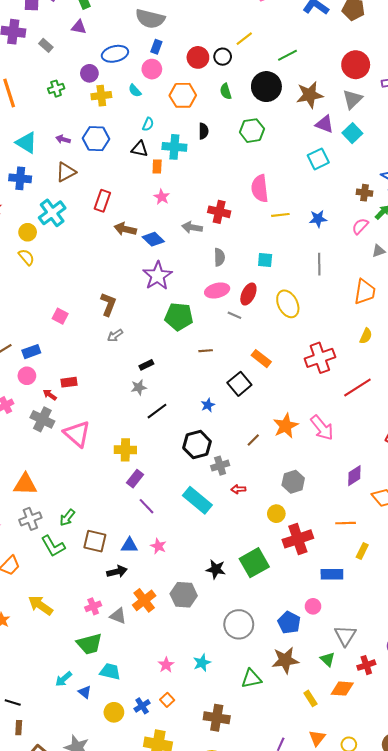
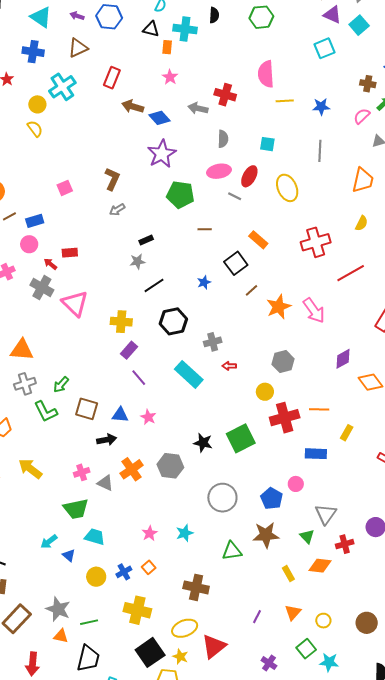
pink square: (60, 316) -> (65, 188), turned 35
brown line: (253, 440) -> (252, 290), moved
black hexagon: (197, 445) -> (173, 321), moved
orange line: (346, 523) -> (319, 409), moved

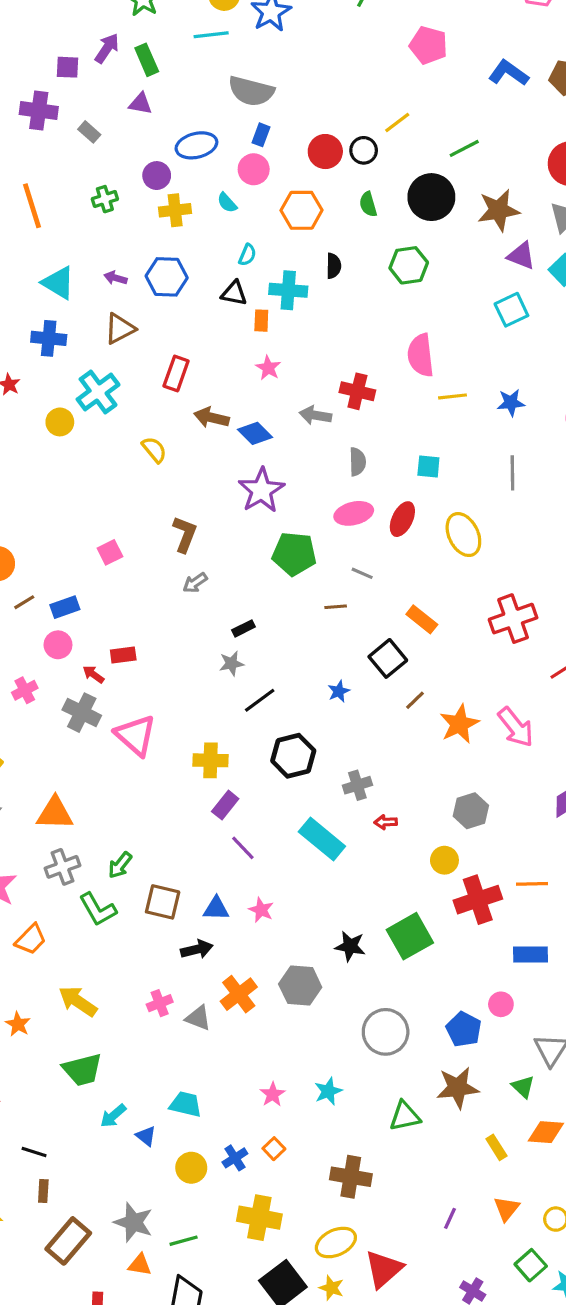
yellow semicircle: (35, 129) -> (154, 450), moved
gray line: (235, 196) -> (362, 573), moved
green trapezoid: (76, 509) -> (82, 1070), moved

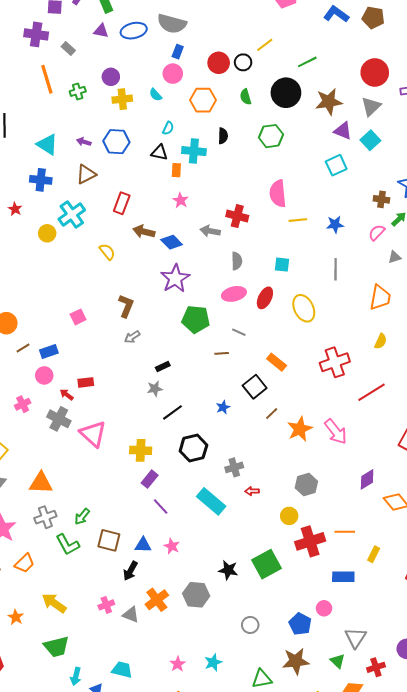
blue ellipse: (196, 145) -> (134, 31), moved
orange line: (32, 206) -> (47, 79), moved
black arrow: (197, 949) -> (130, 571), turned 132
gray circle: (386, 1032) -> (250, 625), size x0.6
cyan arrow: (113, 1116) -> (76, 676), turned -36

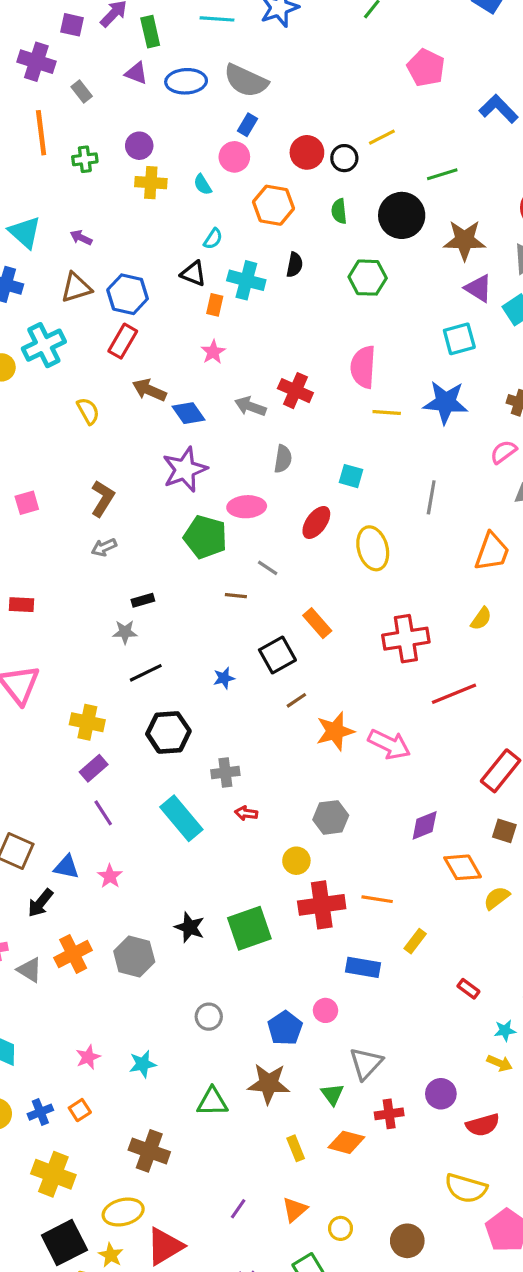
blue hexagon: (116, 142) -> (128, 294), moved
blue star: (335, 224) -> (446, 402), moved, size x1.6
pink ellipse: (234, 294) -> (247, 507), moved
pink arrow: (336, 432) -> (389, 744), turned -36

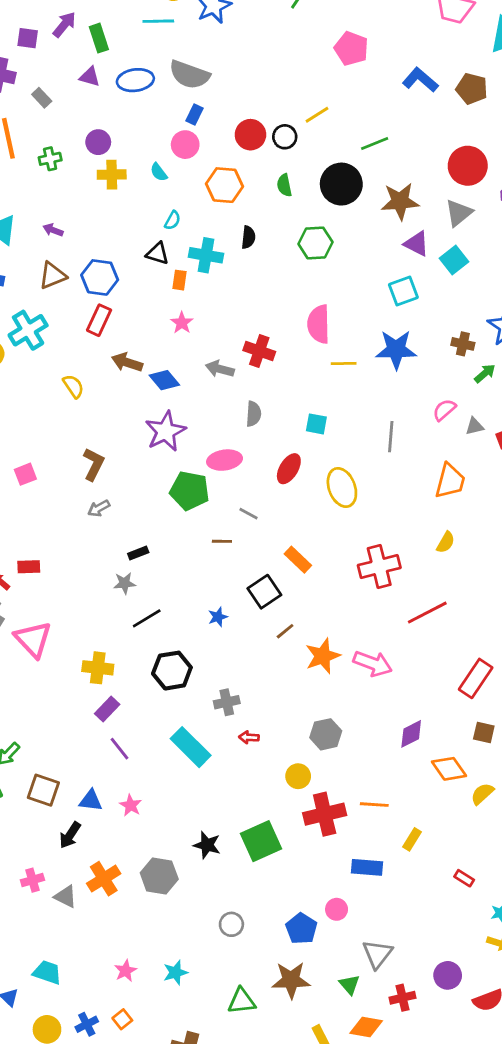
pink semicircle: (503, 452) -> (444, 410), moved

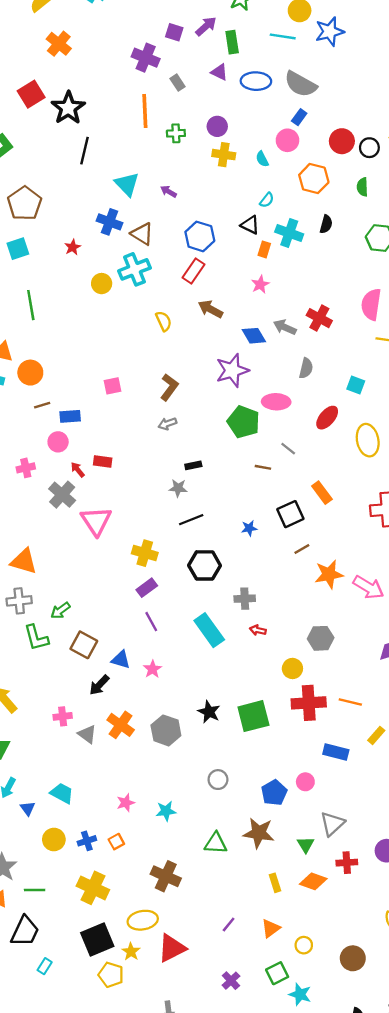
brown triangle: (53, 276) -> (142, 234), moved, turned 45
blue diamond: (164, 380) -> (254, 336), moved
orange cross: (104, 879) -> (121, 725), turned -32

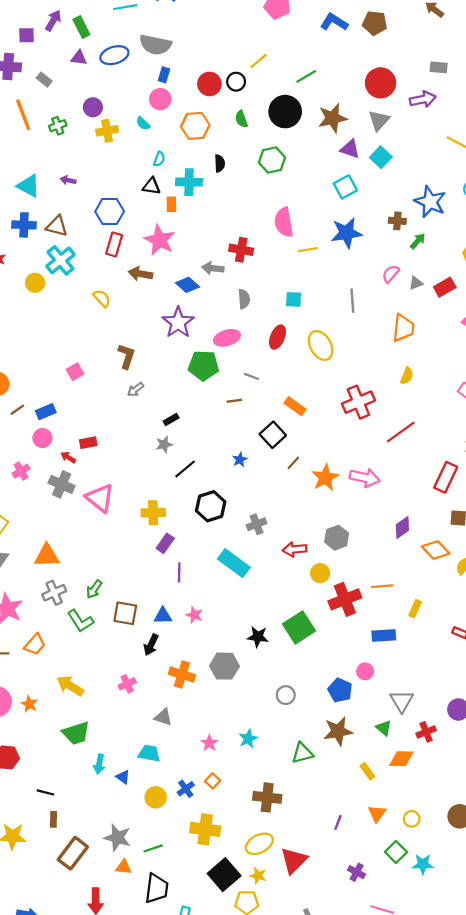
pink star: (260, 284) -> (160, 240), moved, size x1.8
purple line: (151, 622) -> (179, 572), turned 48
red arrow: (258, 630) -> (295, 549), moved, size x1.5
gray triangle: (87, 734) -> (163, 717), moved

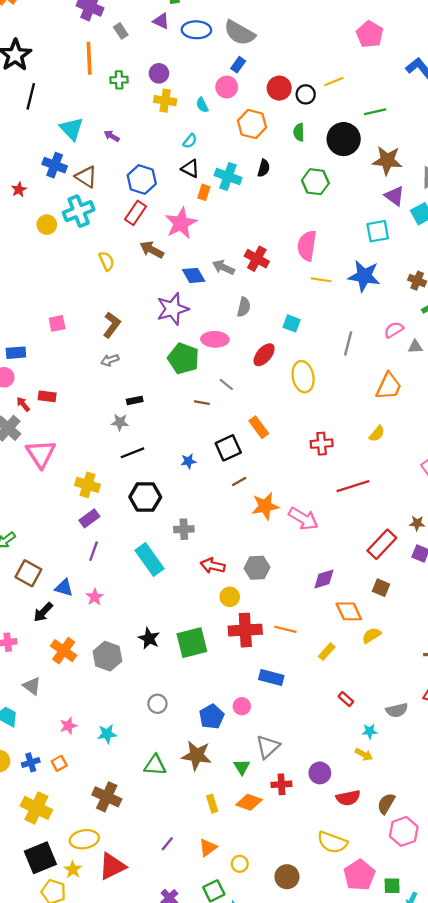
cyan semicircle: (159, 159) -> (190, 141), moved
red cross: (358, 402) -> (322, 444), size x0.7
yellow rectangle: (415, 609) -> (327, 652), moved

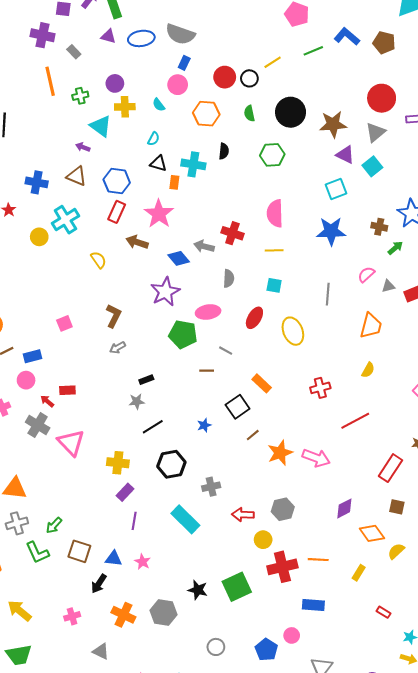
green line: (375, 112) -> (313, 51), moved
cyan triangle: (72, 129) -> (101, 126), moved
brown triangle: (86, 177) -> (77, 176), moved
yellow line: (321, 280) -> (274, 250), moved

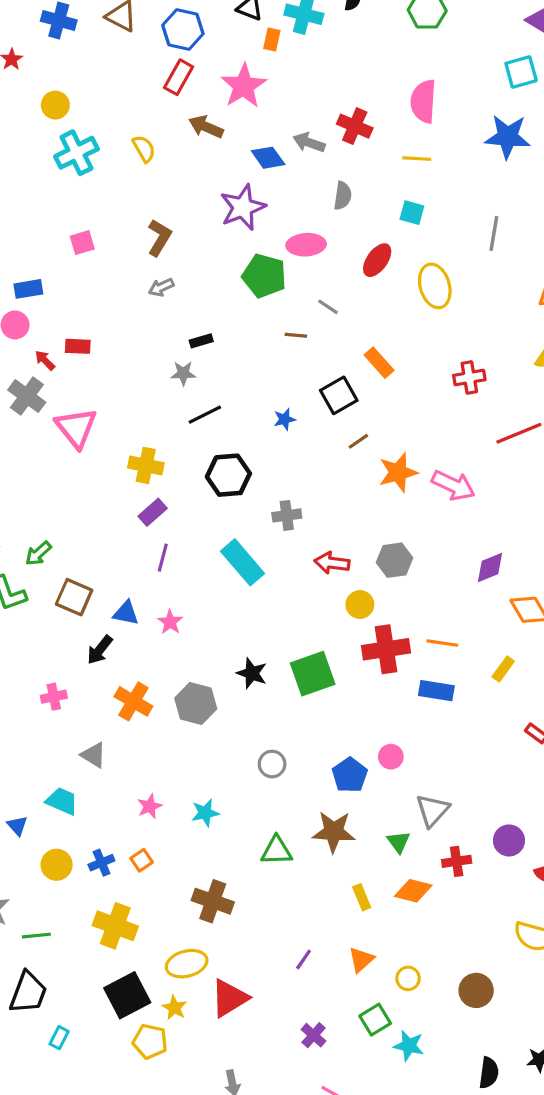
cyan cross: (65, 220) -> (76, 153), moved
blue rectangle: (313, 605) -> (436, 691), moved

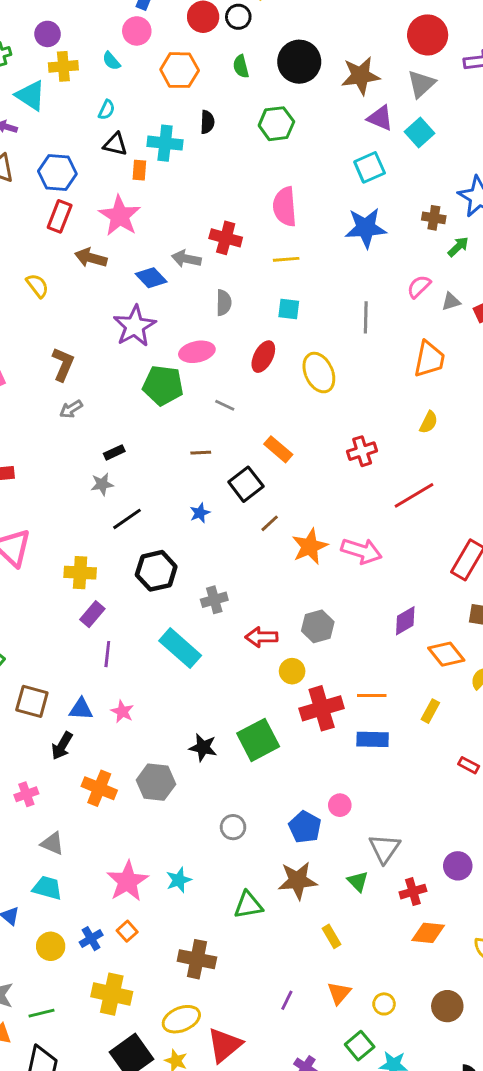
brown line: (296, 335) -> (201, 453), moved
gray triangle: (93, 755) -> (52, 843), moved
pink star: (150, 806) -> (127, 881), size x1.8
orange diamond: (413, 891) -> (428, 933), moved

